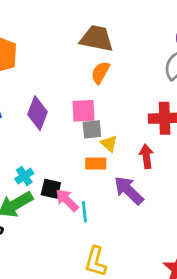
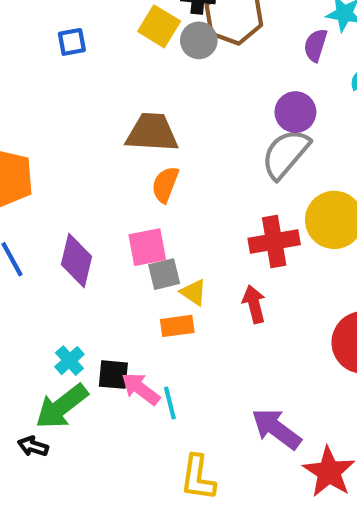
purple arrow: (129, 190) -> (276, 429), moved

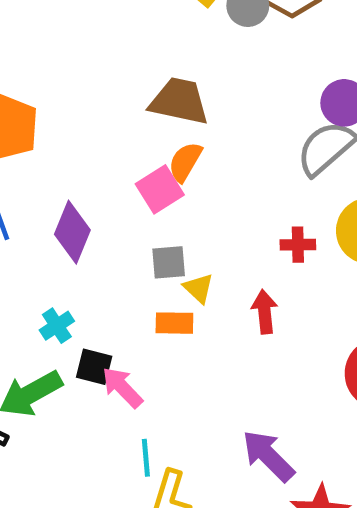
red cross: (274, 241) -> (298, 245), size x0.6
pink square: (147, 247) -> (160, 189), moved, turned -30
cyan cross: (69, 361) -> (57, 326), moved
cyan line: (170, 403) -> (146, 458), moved

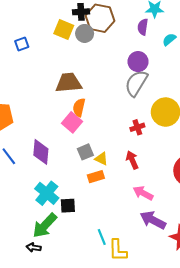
cyan cross: (57, 326) -> (47, 193), size x1.6
pink arrow: (122, 387) -> (143, 193), moved

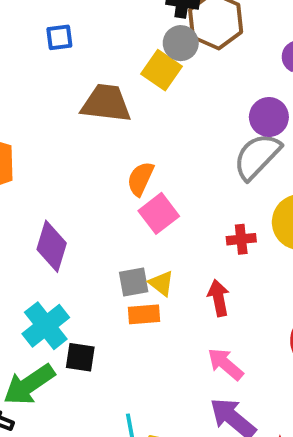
yellow square: (64, 30) -> (162, 70), moved
brown trapezoid: (69, 83) -> (106, 103), moved
pink square: (72, 122) -> (159, 213), moved
gray square: (85, 152) -> (134, 282), moved

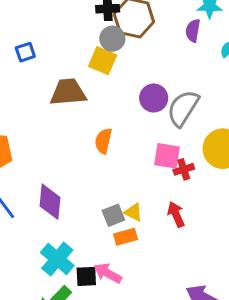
purple circle: (269, 117) -> (154, 98), moved
pink square: (159, 213) -> (167, 156), moved, turned -32
pink arrow: (225, 364) -> (108, 273), moved

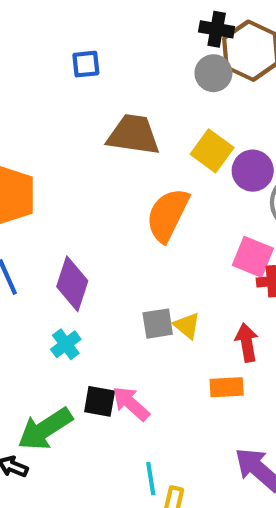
yellow square: (103, 61) -> (212, 151), moved
orange semicircle: (103, 141) -> (168, 215), size x1.5
orange rectangle: (125, 237) -> (227, 387), moved
cyan cross: (57, 259) -> (66, 344), moved, size x0.6

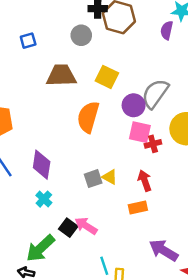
gray circle: (213, 73) -> (81, 35), moved
purple circle: (253, 171) -> (134, 105), moved
black square: (100, 401) -> (68, 228), turned 36

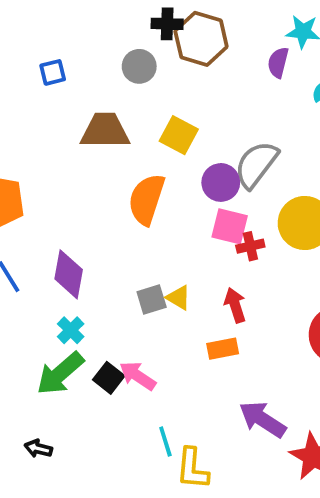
green arrow: (40, 248) -> (60, 374), moved

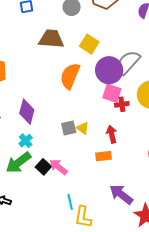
purple circle: (221, 182) -> (109, 70), size x1.4

